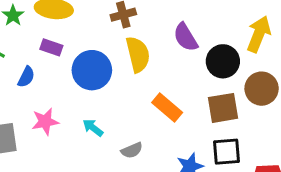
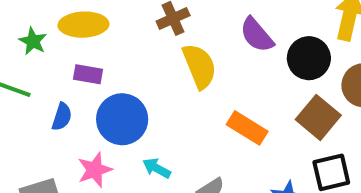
blue circle: (92, 70) -> (122, 119), moved
brown square: (223, 108) -> (318, 117), turned -32

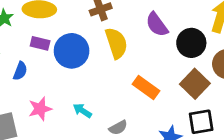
blue circle: (122, 119) -> (72, 51), moved

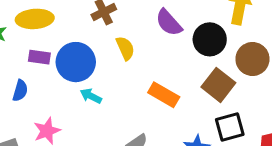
yellow semicircle: (116, 43) -> (125, 48), size x0.7
cyan arrow: (82, 111) -> (91, 96), moved

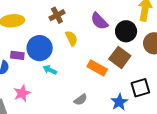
purple rectangle: (39, 57) -> (17, 55), moved
brown square: (218, 85) -> (120, 57), moved

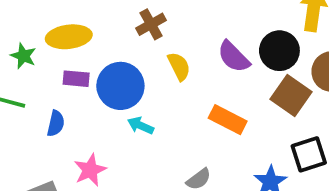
purple semicircle: (99, 21) -> (234, 57), moved
purple rectangle: (17, 55) -> (76, 79), moved
brown square: (120, 57) -> (291, 96), moved

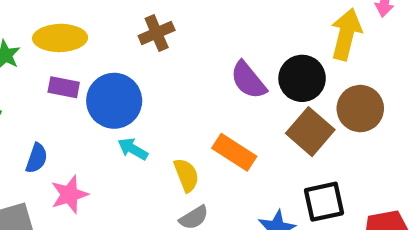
yellow semicircle: (179, 66) -> (186, 175), moved
blue semicircle: (56, 123) -> (37, 158), moved

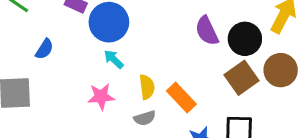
orange rectangle: (234, 152) -> (181, 97), moved
pink star: (69, 195) -> (101, 97), moved

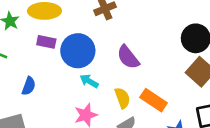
purple semicircle: (207, 31) -> (128, 57), moved

